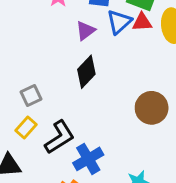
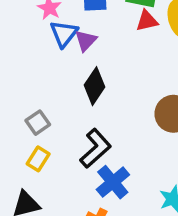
blue triangle: (119, 22) -> (64, 34), moved
black L-shape: (59, 137) -> (95, 148), moved

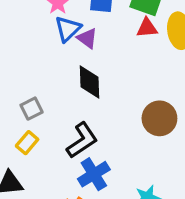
purple triangle: (86, 41) -> (87, 38), turned -45
black diamond: (95, 86) -> (89, 82), turned -44

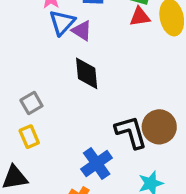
brown circle: (159, 118) -> (159, 127), moved
black L-shape: (82, 140) -> (131, 132), moved, turned -69
yellow rectangle: (27, 143) -> (29, 137), turned -60

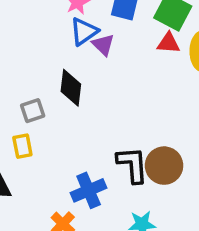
black diamond: (87, 73) -> (71, 88), moved

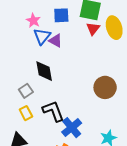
red triangle: (168, 43) -> (93, 29), turned -40
black L-shape: (132, 165) -> (53, 111), moved
brown circle: (164, 166) -> (105, 87), moved

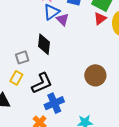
black L-shape: (53, 111) -> (42, 83), turned 70
yellow rectangle: (26, 113) -> (16, 78), turned 40

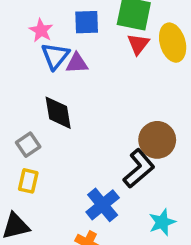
purple triangle: (63, 19) -> (77, 63), turned -32
black L-shape: (42, 83) -> (139, 169), moved

